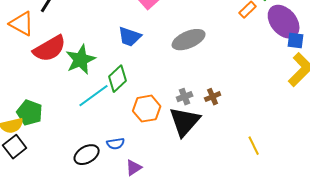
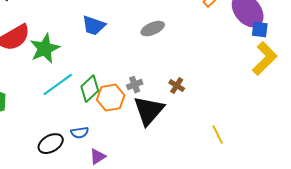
gray ellipse: (189, 40) -> (153, 29), size x0.7
green diamond: (118, 79) -> (90, 89), moved
gray cross: (185, 97) -> (135, 85), moved
brown cross: (213, 97) -> (177, 86), turned -35

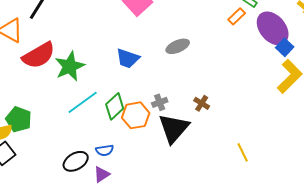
blue trapezoid: (94, 26) -> (128, 58), moved
blue square: (260, 30) -> (285, 47), turned 36
purple triangle: (98, 157) -> (102, 174), moved

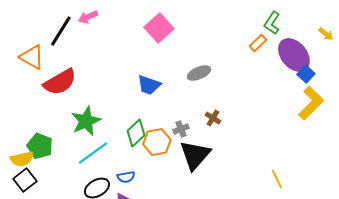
green star: (70, 66) -> (86, 121), moved
cyan line: (83, 102) -> (93, 153), moved
brown cross: (202, 103) -> (213, 118), moved
yellow line: (243, 152) -> (277, 179), moved

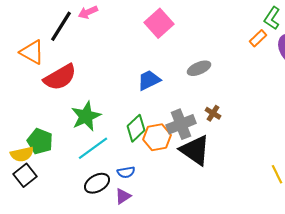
blue trapezoid: (149, 85) -> (149, 80), turned 135
gray cross: (181, 129) -> (181, 124), size x1.8
black triangle: (195, 155) -> (195, 150), turned -36

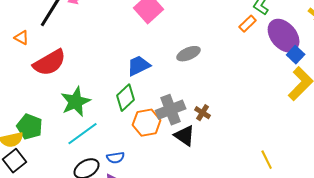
orange triangle: (32, 52) -> (22, 38), size x0.6
brown cross: (213, 113) -> (203, 113), moved
green diamond: (136, 128) -> (126, 98), moved
black triangle: (195, 150) -> (185, 136), size x0.7

